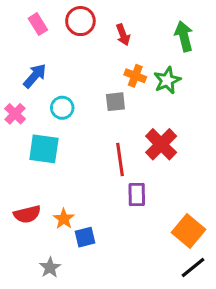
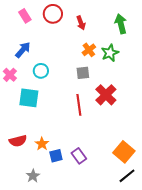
orange cross: (135, 76) -> (89, 50), turned 32
gray square: (115, 102) -> (83, 73), moved
purple rectangle: (137, 194) -> (79, 156), moved, turned -35

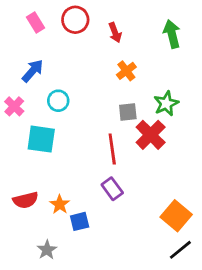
green star: (110, 53) -> (166, 104), moved
gray square: (83, 73) -> (128, 112), moved
purple rectangle: (79, 156) -> (112, 189), moved

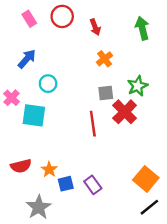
pink cross: (14, 106) -> (12, 98), moved
purple rectangle: (112, 189) -> (93, 185), moved
gray star: (47, 250) -> (39, 207), size x1.5

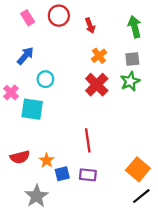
gray square: (106, 93) -> (132, 59), moved
red cross: (125, 112) -> (97, 85), moved
red line: (93, 124) -> (88, 140), moved
purple rectangle: (93, 185) -> (88, 175), turned -48

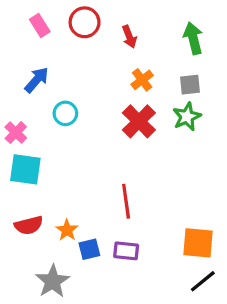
cyan square: (32, 109) -> (25, 169), moved
orange square: (138, 169) -> (198, 243), turned -35

